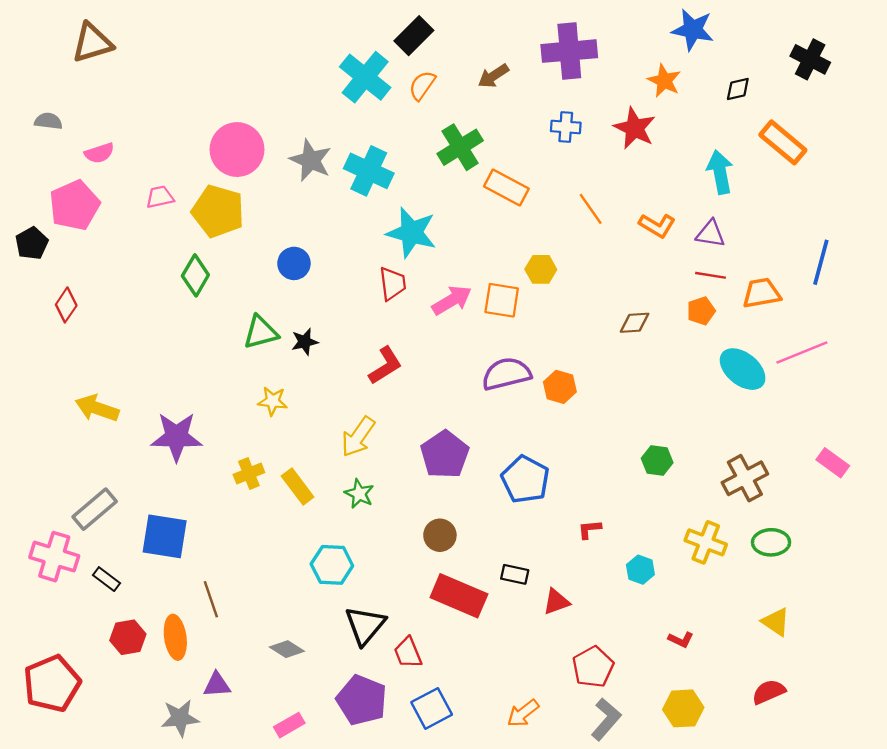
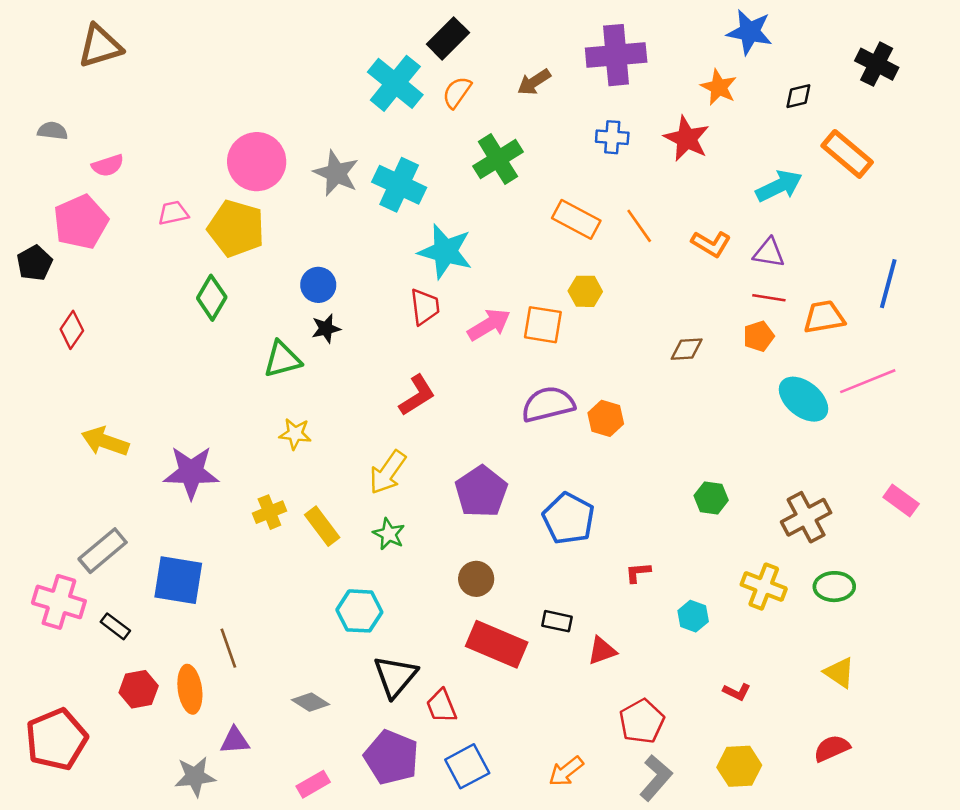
cyan arrow: (720, 172) -> (779, 186), turned 75
orange rectangle: (506, 187) -> (576, 219), moved
black star: (305, 342) -> (326, 329), moved

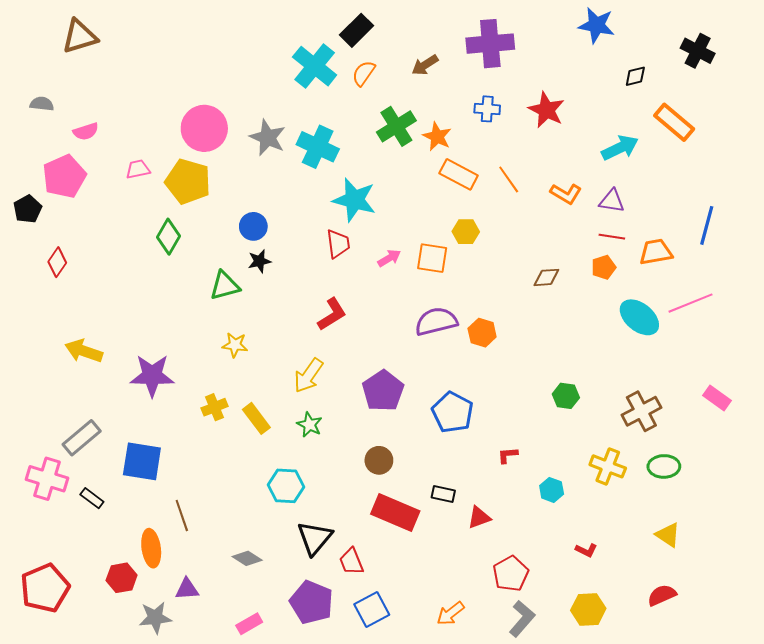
orange star: (719, 87) -> (437, 137), moved
pink arrow: (489, 325) -> (389, 258), size x0.7
red hexagon: (139, 689) -> (122, 578), moved

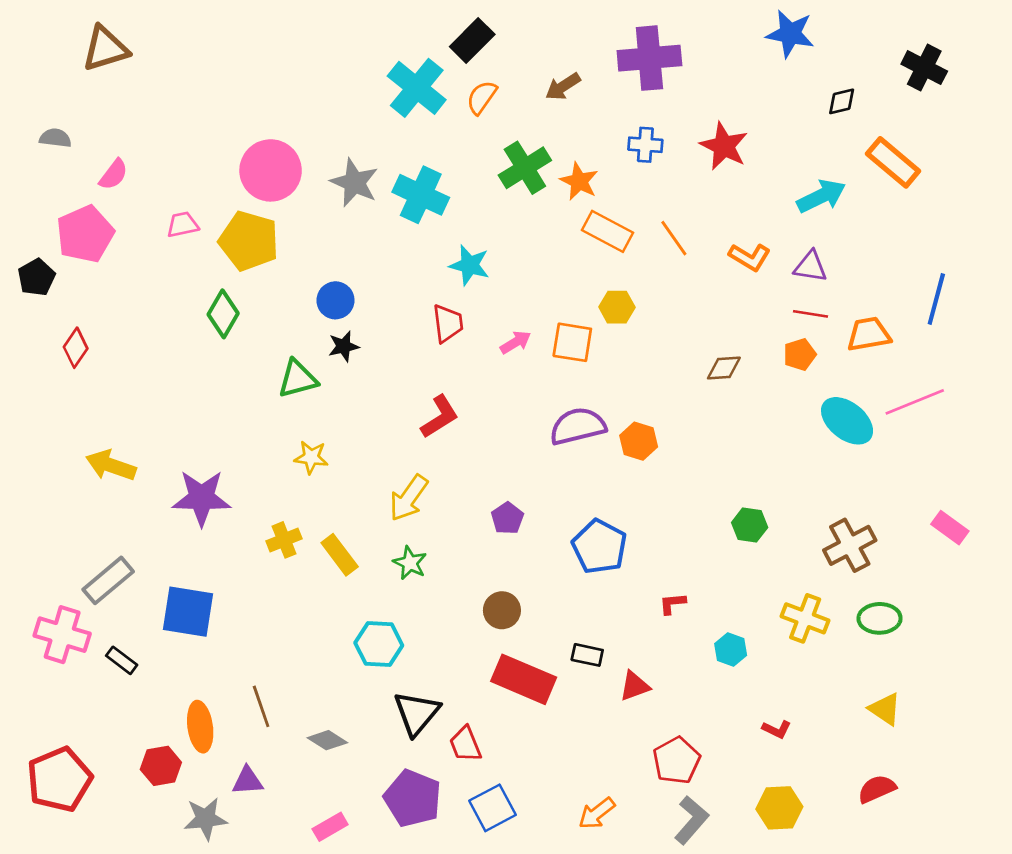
pink semicircle: (86, 131) -> (114, 175), turned -35
cyan star: (354, 200) -> (469, 265), size x0.7
purple pentagon: (383, 391) -> (507, 518), size x0.6
brown line: (182, 515) -> (261, 706), moved

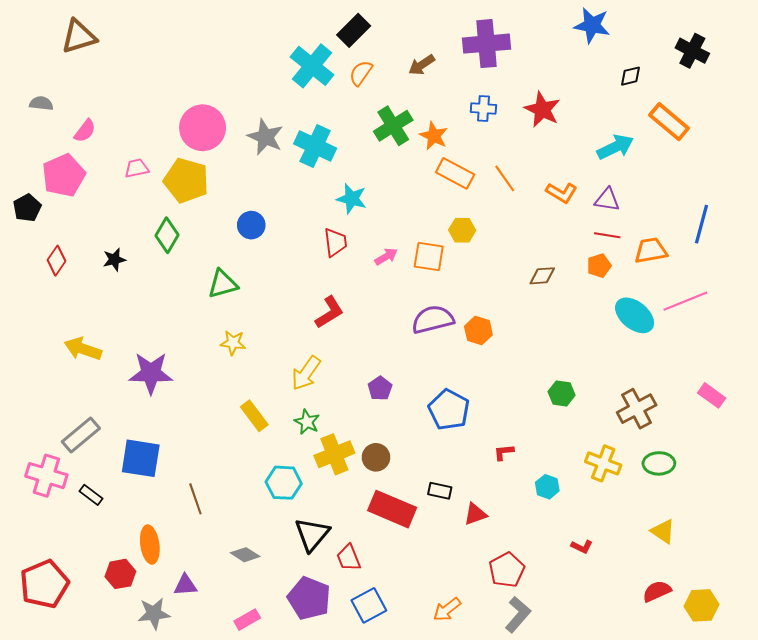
black star: (344, 346) -> (114, 260), moved
yellow cross: (284, 540) -> (334, 454), moved, size x1.5
brown line: (261, 706) -> (195, 499), moved
yellow hexagon: (779, 808) -> (701, 605), moved

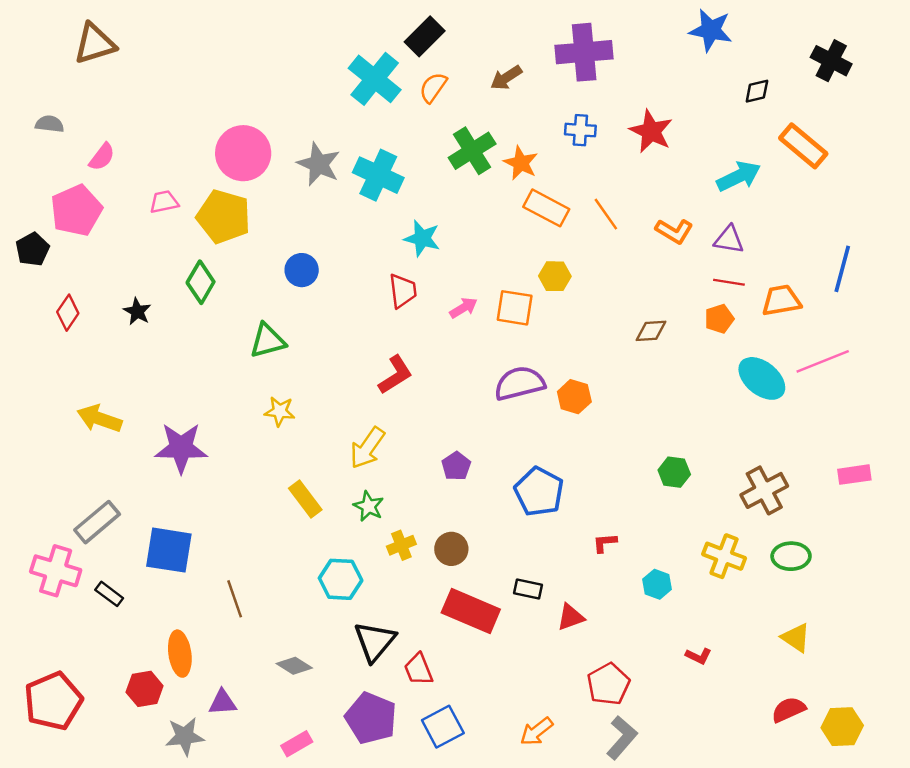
black star: (114, 260) -> (137, 311), turned -30
pink rectangle: (712, 395) -> (854, 475), turned -44
yellow cross: (334, 454) -> (401, 545), size x0.6

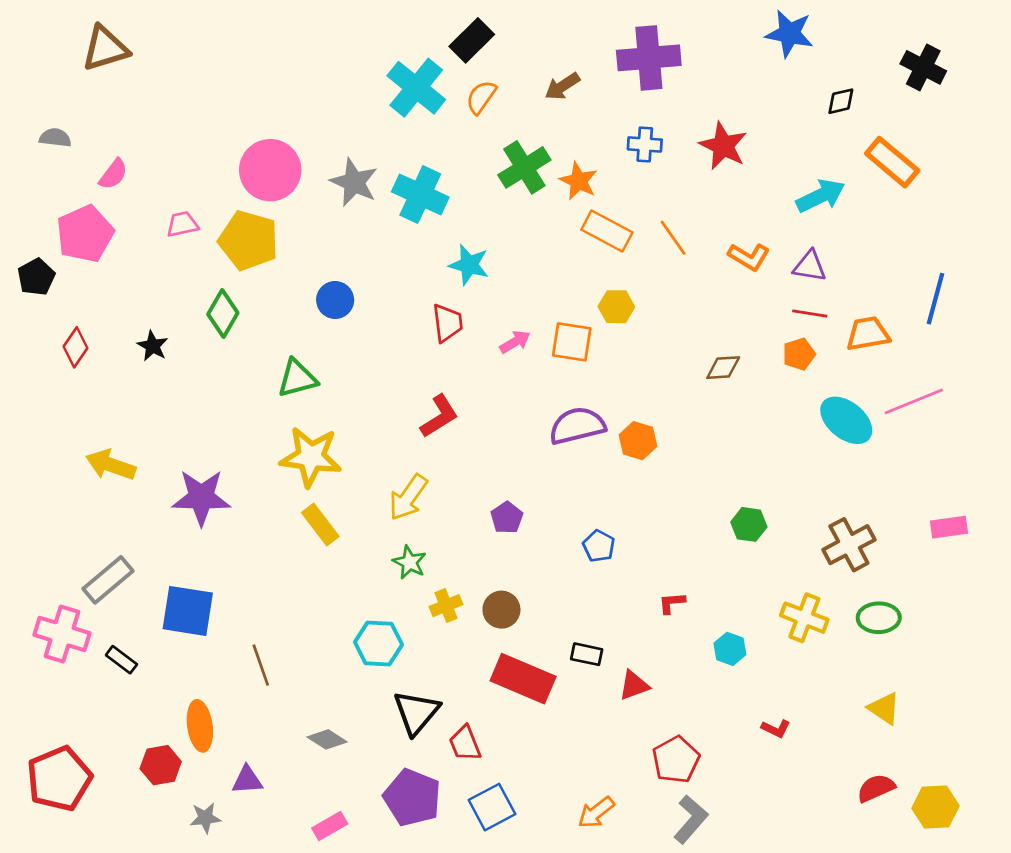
yellow star: (280, 411) -> (311, 457), size x1.8
blue pentagon: (539, 492) -> (599, 546), size x0.6
yellow rectangle: (305, 499) -> (320, 524), moved
gray star: (185, 736) -> (205, 818), size x0.7

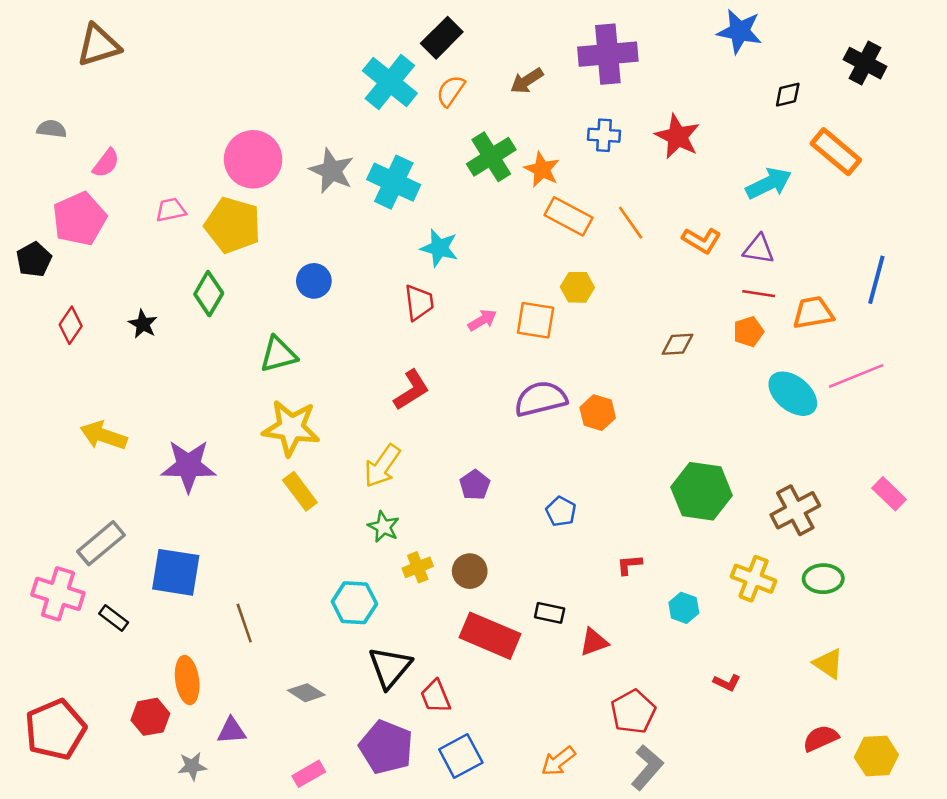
green hexagon: (749, 524) -> (702, 491), size x1.8
pink rectangle: (949, 527) -> (889, 494), turned 52

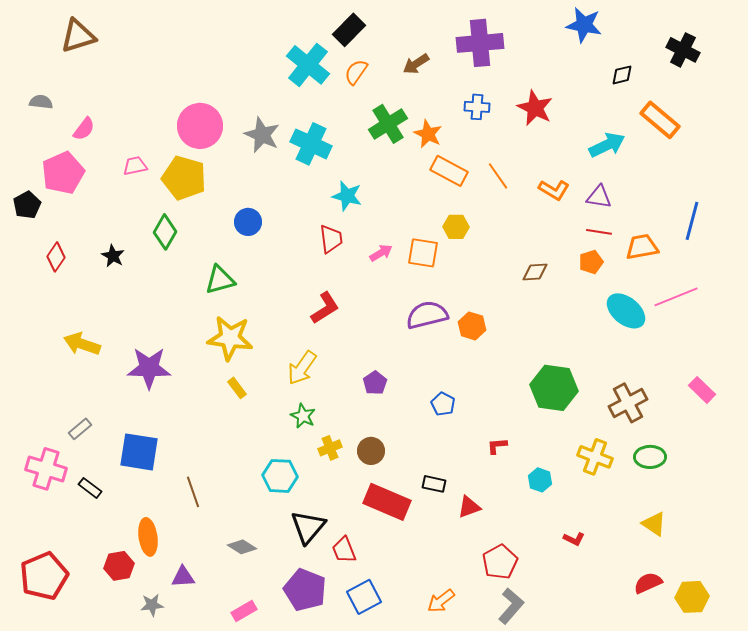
yellow rectangle: (300, 491) -> (237, 388), size x0.7
gray rectangle: (101, 543) -> (80, 429), size x0.6

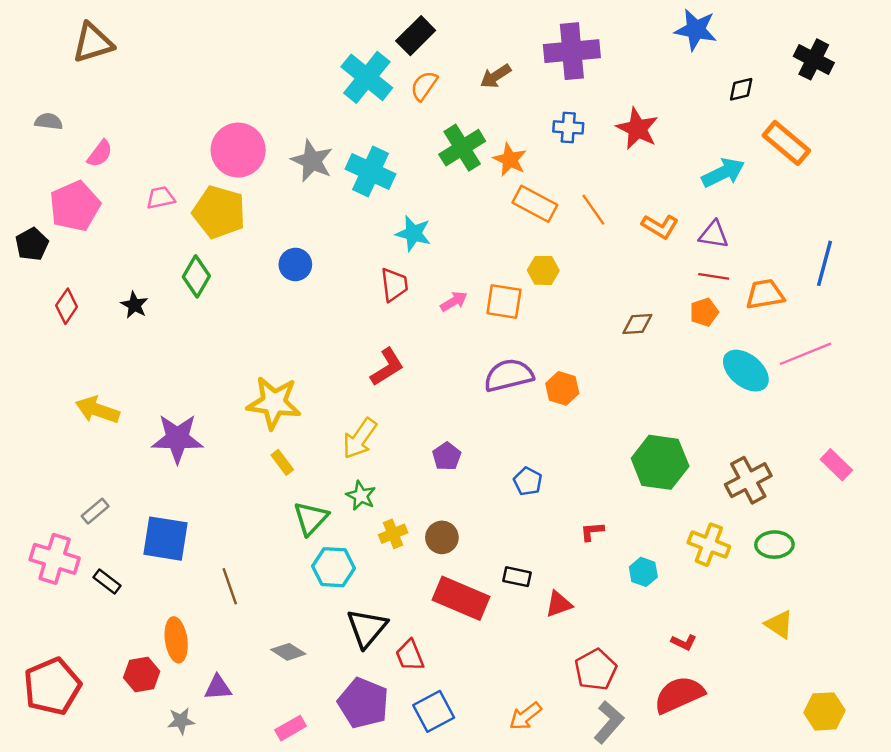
green triangle: (220, 280) -> (311, 518), moved, turned -32
red semicircle: (648, 583) -> (679, 695), moved, size x1.5

